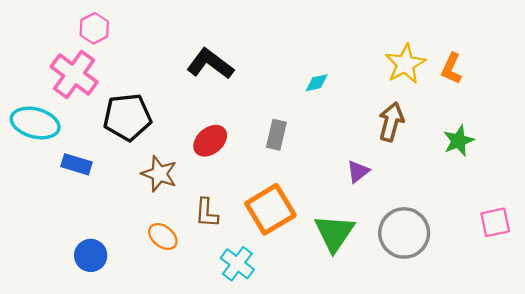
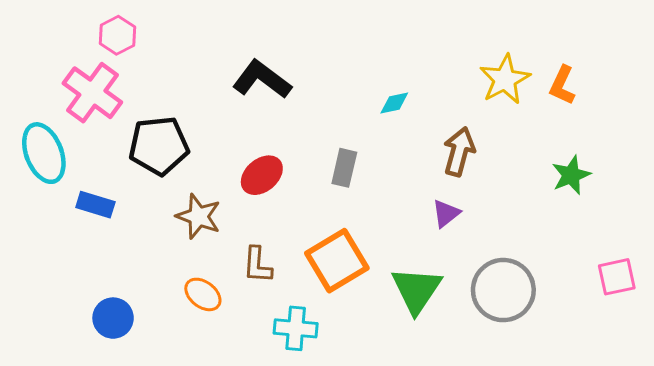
brown arrow: (391, 122) -> (459, 152), moved
cyan ellipse: (35, 123) -> (44, 153), turned 54
cyan cross: (237, 264) -> (296, 328), turned -32

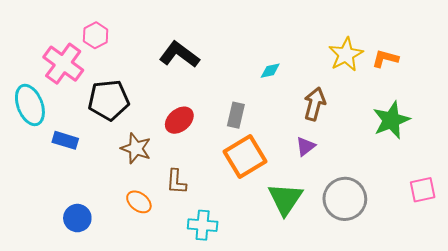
pink hexagon: (117, 35) -> (96, 35), moved
orange L-shape: (562, 85) -> (385, 59), turned 80
green star: (571, 175) -> (391, 120), size x1.4
orange square: (337, 261) -> (245, 156), moved

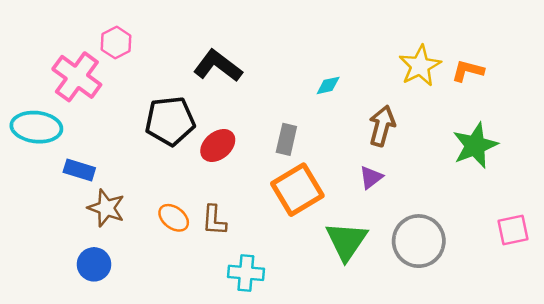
black pentagon: (109, 100) -> (170, 121), moved
cyan ellipse: (30, 105) -> (36, 127), turned -63
brown star: (136, 148) -> (106, 208), moved
orange ellipse: (139, 202) -> (174, 218), moved

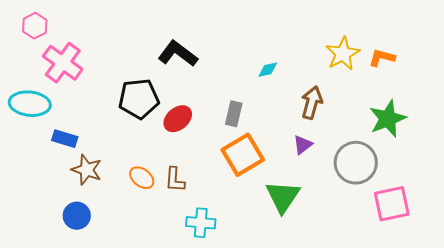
pink hexagon: (116, 43) -> (35, 26), moved
pink square: (513, 230) -> (392, 204), moved, size x1.4
gray circle: (419, 241) -> (356, 163), moved

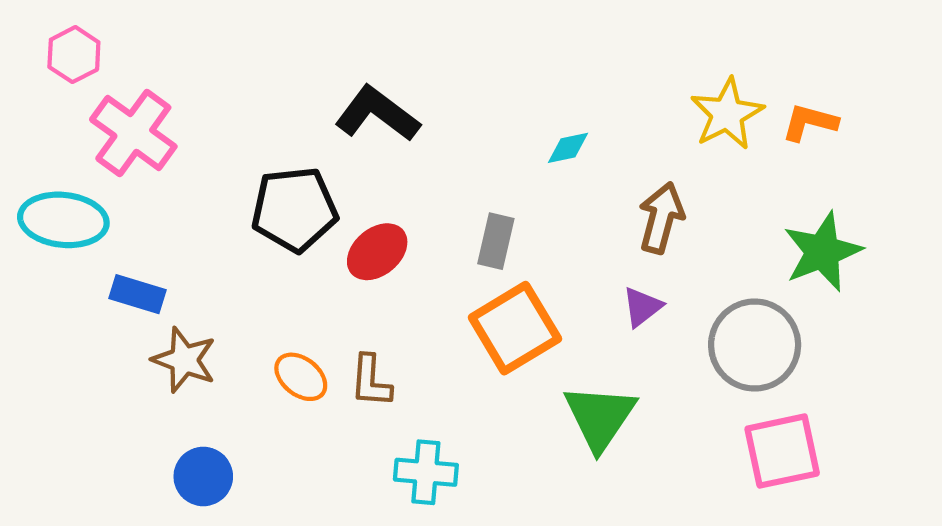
pink square: (392, 204) -> (782, 451), moved
blue circle: (77, 216) -> (203, 476), moved

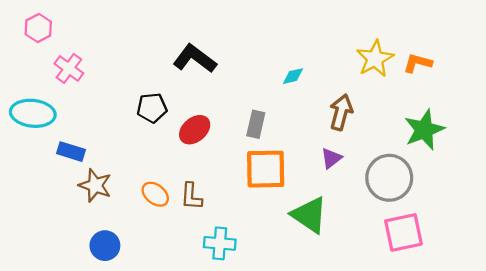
pink cross: (133, 133) -> (69, 68), size x0.7
black pentagon: (294, 209) -> (152, 108), size x0.7
orange square: (515, 328) -> (266, 169), turned 30
green triangle: (600, 417) -> (309, 215), turned -30

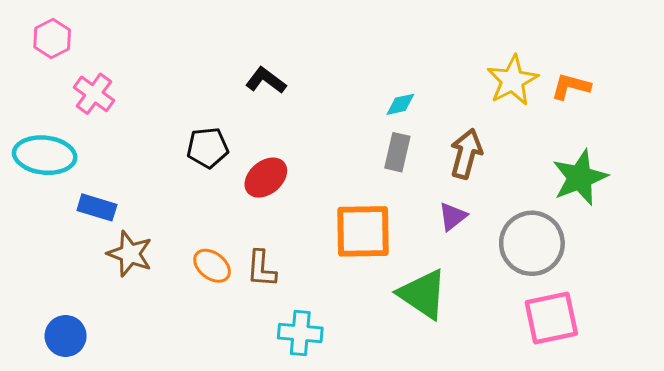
black L-shape: (195, 59) -> (266, 80), size x0.7
gray rectangle: (256, 124) -> (397, 152), moved
blue circle: (105, 246) -> (66, 336), moved

